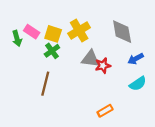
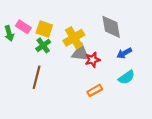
yellow cross: (79, 31) -> (74, 38), moved
orange rectangle: (105, 111) -> (95, 90), moved

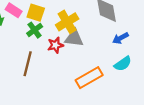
red star: (93, 60) -> (55, 45), moved
orange rectangle: (95, 90) -> (89, 78), size x1.6

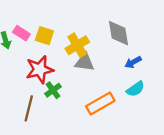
green cross: (35, 30) -> (53, 90), moved
red star: (55, 45) -> (40, 70), moved, size x1.6
brown line: (28, 64) -> (29, 108), moved

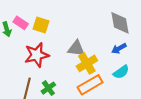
gray diamond: (119, 33) -> (120, 23), moved
yellow cross: (77, 45) -> (87, 63), moved
green cross: (53, 90) -> (48, 88), moved

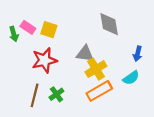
gray diamond: (120, 23) -> (109, 24), moved
blue arrow: (119, 48) -> (138, 54), moved, turned -48

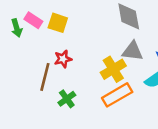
gray triangle: (85, 54) -> (133, 51), moved
red star: (44, 60) -> (63, 59), moved, size x0.6
brown line: (35, 95) -> (45, 77), moved

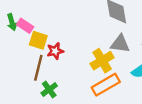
pink rectangle: (33, 20) -> (25, 26), moved
yellow square: (58, 23) -> (38, 40), moved
green cross: (67, 99) -> (49, 89), moved

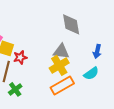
gray triangle: (120, 44) -> (61, 51), moved

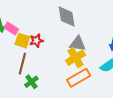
gray diamond: (71, 24) -> (67, 16), moved
red star: (20, 57) -> (36, 41), moved

